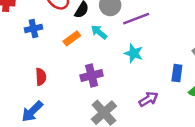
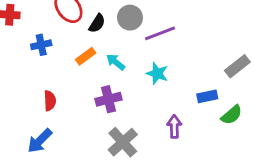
cyan arrow: (99, 32) -> (116, 62), moved
blue rectangle: (177, 73) -> (207, 96), turned 70
purple arrow: (148, 99) -> (174, 126), turned -60

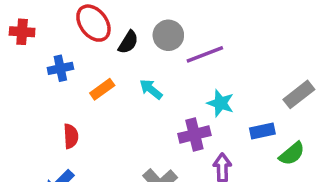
orange rectangle: (86, 56) -> (102, 89), moved
cyan star: (157, 73) -> (221, 103), moved
purple cross: (108, 99) -> (194, 135), moved

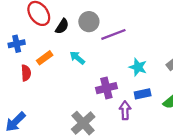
cyan star: (221, 103) -> (138, 67), moved
blue rectangle: (262, 131) -> (143, 94), moved
red semicircle: (71, 136) -> (26, 73), moved

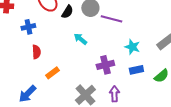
purple line: (113, 34) -> (111, 19), turned 35
orange rectangle: (45, 58) -> (52, 73), moved
purple arrow: (125, 110) -> (114, 94), moved

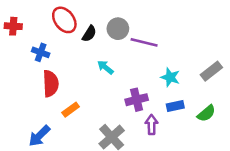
blue cross: (28, 27) -> (41, 52), turned 32
red semicircle: (36, 52) -> (51, 83), size x1.5
purple arrow: (114, 94) -> (152, 125), moved

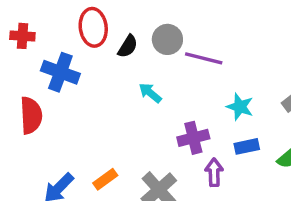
red ellipse: (64, 20) -> (93, 27), turned 30
blue cross: (41, 52) -> (60, 72), size x1.5
red semicircle: (51, 83) -> (31, 115), moved
orange rectangle: (71, 110) -> (105, 179), moved

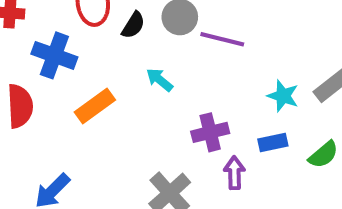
cyan star: (240, 107) -> (283, 96), moved
orange rectangle: (105, 179) -> (95, 106), moved, size x1.4

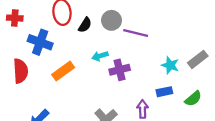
cyan arrow: (160, 80) -> (100, 56), turned -56
purple cross: (210, 132) -> (120, 70), moved

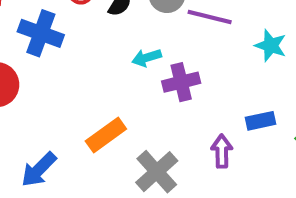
cyan star: (170, 65) -> (271, 46), moved
orange rectangle: (63, 71) -> (106, 135), moved

